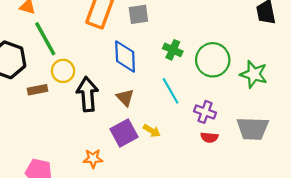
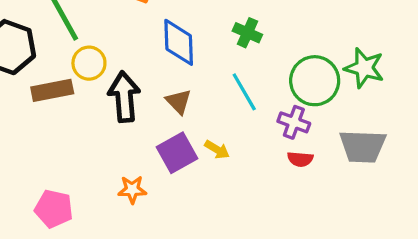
green circle: (213, 60) -> (315, 81), moved
brown rectangle: (38, 90) -> (52, 90), size x1.4

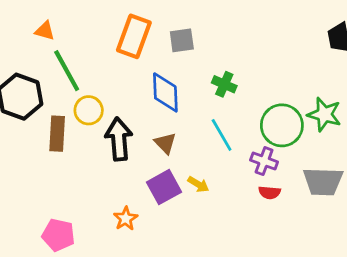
brown rectangle: (52, 90) -> (57, 134), turned -76
orange star: (132, 190) -> (126, 219), turned -30

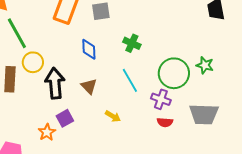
blue diamond: (165, 92) -> (89, 49), size x0.7
green star: (324, 114) -> (205, 65), size x0.7
purple square: (164, 187) -> (65, 118), moved, size x0.7
orange star: (126, 219) -> (47, 132), moved

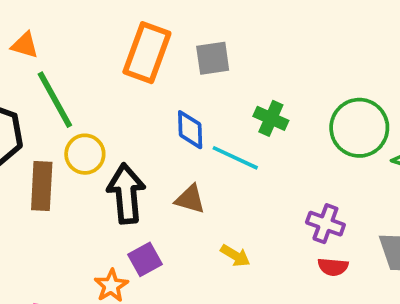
green circle: (174, 73) -> (359, 128), moved
cyan line: (130, 80) -> (235, 158), moved, turned -35
brown triangle: (89, 86) -> (190, 199), turned -30

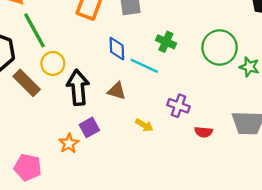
brown rectangle: (42, 186) -> (27, 83), turned -48
purple cross: (325, 224) -> (178, 106), moved

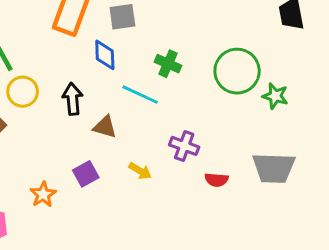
blue diamond: (117, 49) -> (105, 55), moved
black arrow: (78, 87) -> (73, 99), moved, size x0.7
purple square: (89, 127) -> (86, 174), moved

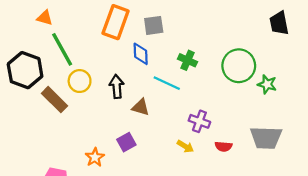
yellow arrow: (140, 171) -> (185, 146), moved

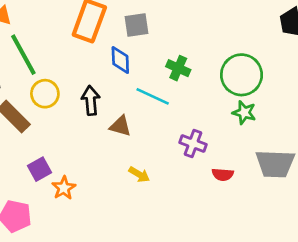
green star: (267, 84) -> (244, 113), moved
purple square: (126, 142) -> (40, 169), moved
yellow arrow: (185, 146) -> (139, 174), moved

